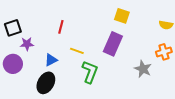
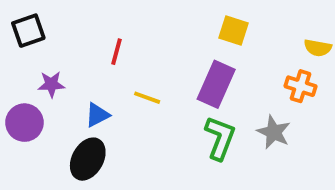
black square: (13, 28) -> (28, 31), moved
orange cross: (164, 52) -> (301, 86), moved, turned 35
green L-shape: (90, 72) -> (220, 138), moved

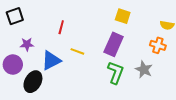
blue triangle: (97, 115) -> (51, 60), size x1.5
black ellipse: (88, 159) -> (33, 82), moved

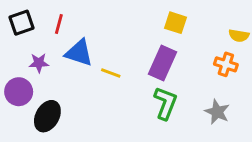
red line: (61, 27) -> (59, 24), moved
blue triangle: (51, 60) -> (79, 53), moved, turned 45
gray star: (144, 70) -> (217, 112), moved

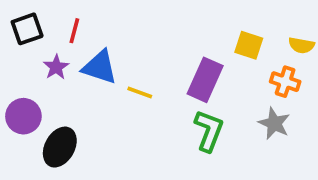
yellow square: (175, 23) -> (249, 45), moved
purple star: (39, 63) -> (56, 67), moved, turned -30
gray star: (217, 112) -> (274, 123), moved

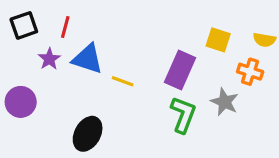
gray star: (274, 123) -> (225, 102), moved
black ellipse: (60, 147) -> (88, 134), moved

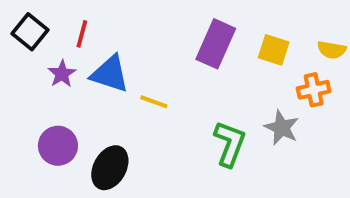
black square: (24, 25) -> (30, 32), turned -32
purple rectangle: (180, 70) -> (216, 44), moved
orange cross: (250, 72) -> (314, 90), turned -30
purple circle: (21, 102) -> (58, 146), moved

